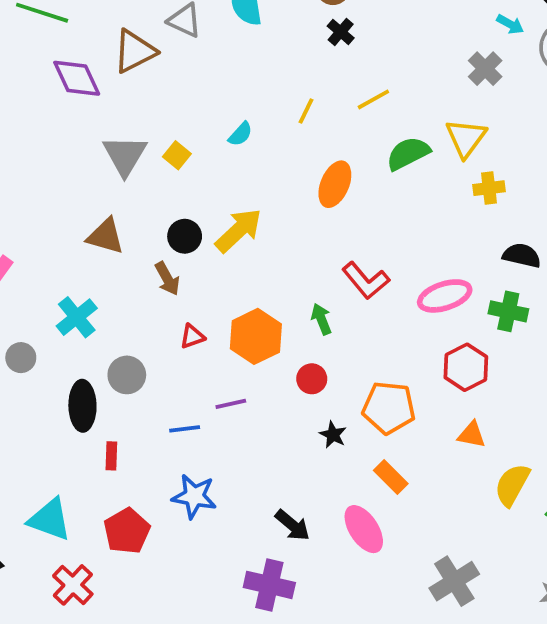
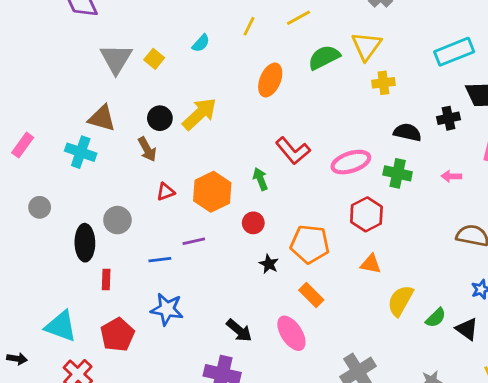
cyan cross: (77, 317) -> (81, 152), moved, turned -32

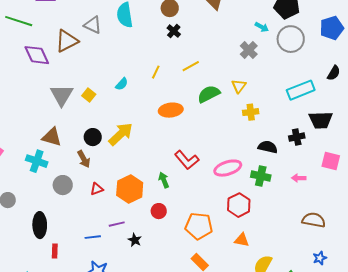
yellow triangle: (366, 46) -> (239, 86), size x0.7
orange ellipse: (270, 80) -> (171, 110), turned 60
gray circle: (117, 220) -> (63, 185), moved
black star: (269, 264) -> (135, 240), moved

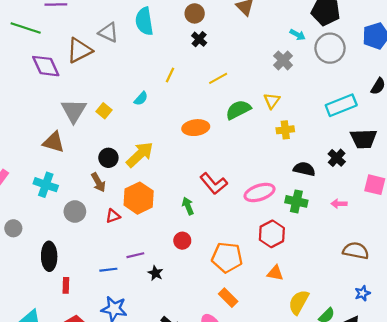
yellow line: (156, 72) -> (170, 75), moved
brown triangle: (52, 137) -> (54, 142), moved
black cross: (297, 137) -> (337, 158), turned -35
orange hexagon: (130, 189) -> (139, 198), moved

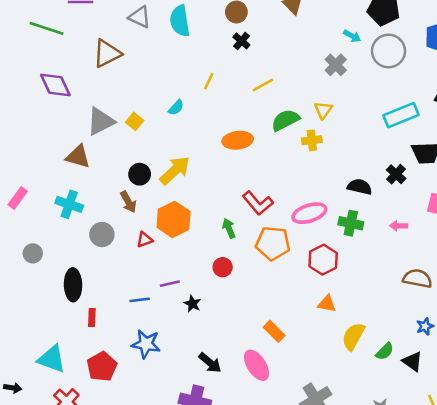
gray triangle: (108, 32) -> (140, 17), moved
purple diamond: (46, 66) -> (55, 85), moved
gray triangle: (74, 111) -> (101, 121), turned 32
yellow cross: (285, 130) -> (312, 140), moved
orange pentagon: (227, 257) -> (273, 243), moved

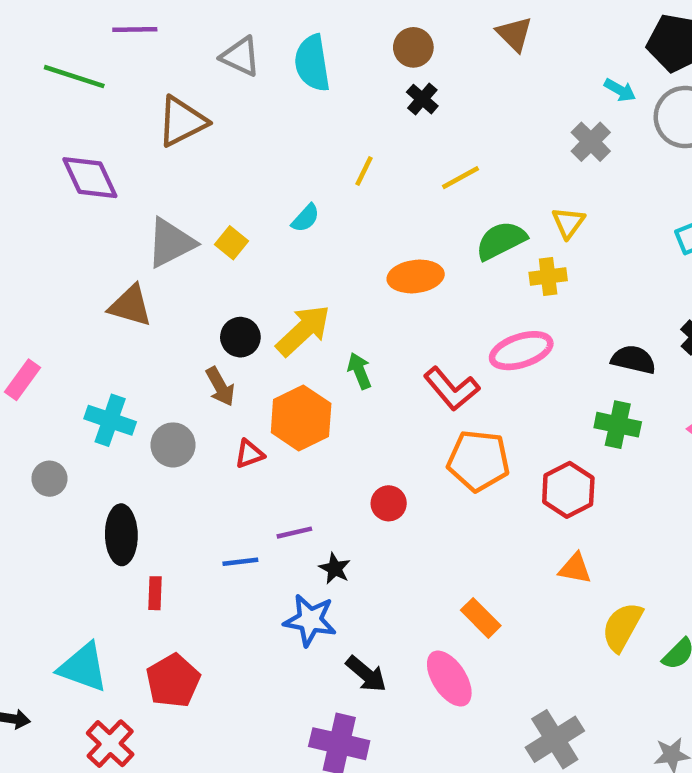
cyan cross: (69, 204) -> (110, 420), moved
pink ellipse: (309, 213) -> (521, 351), moved
green arrow: (229, 228) -> (359, 371), moved
blue star: (146, 344) -> (310, 620), moved

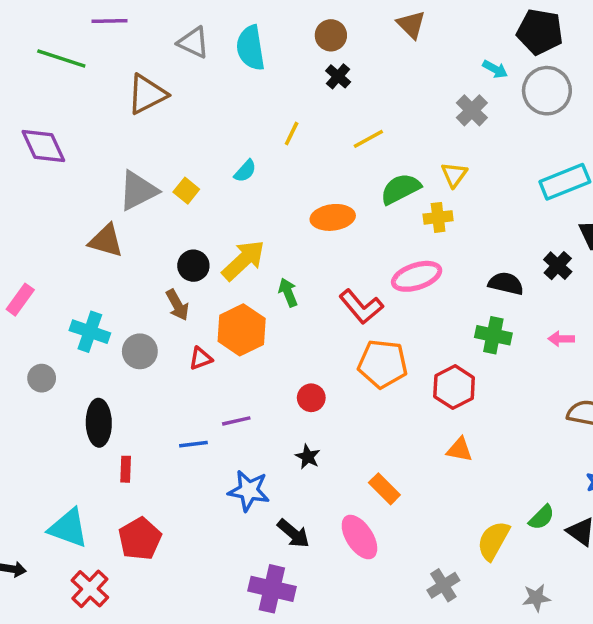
purple diamond: (90, 178) -> (43, 146), moved
black star: (335, 568) -> (308, 457), moved
yellow semicircle: (622, 627) -> (493, 541), moved
gray cross: (555, 739) -> (443, 585), size x0.7

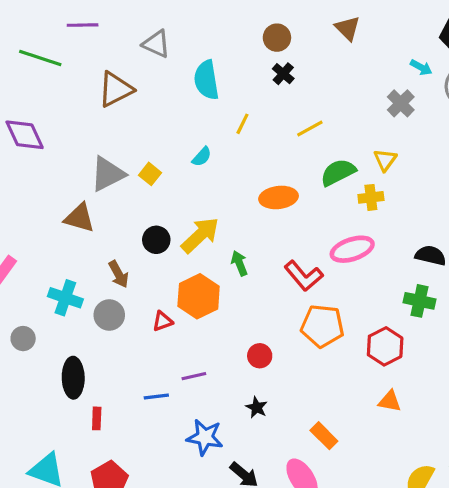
cyan semicircle: (251, 48) -> (206, 80), moved
brown arrow: (177, 305) -> (119, 274), moved

